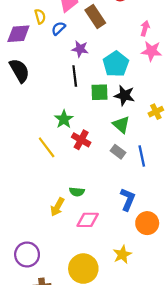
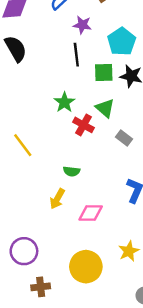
green triangle: (121, 125) -> (105, 108), moved
yellow line: (47, 147) -> (23, 145), moved
green semicircle: (77, 192) -> (72, 171), moved

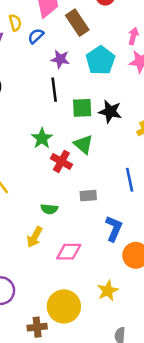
cyan pentagon: (122, 42) -> (100, 60), moved
gray rectangle: (124, 138) -> (88, 196), moved, turned -42
brown cross: (41, 287) -> (37, 327), moved

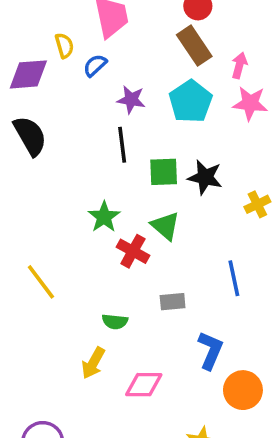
brown rectangle: (77, 23) -> (194, 46), moved

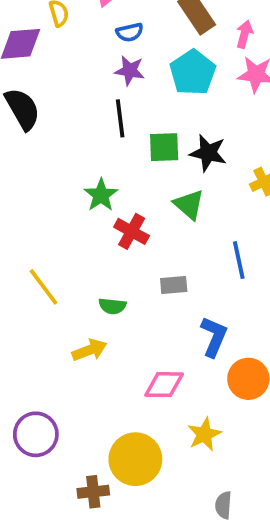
blue semicircle: (95, 65) -> (130, 32), moved, turned -150
green triangle: (165, 226) -> (189, 205), moved
yellow line: (41, 282) -> (43, 287), moved
yellow arrow: (93, 363) -> (89, 350), turned -140
pink diamond: (144, 385) -> (164, 385), moved

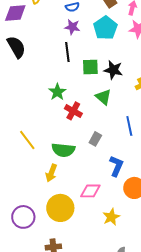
gray rectangle: (174, 285) -> (95, 139), turned -56
green semicircle: (112, 306) -> (63, 150), size x1.6
yellow arrow: (89, 350) -> (51, 173), turned 132
yellow circle: (135, 459) -> (60, 208), moved

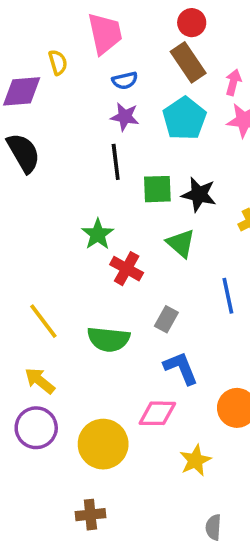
blue L-shape: (116, 166) -> (181, 368), moved, turned -45
yellow arrow: (51, 173) -> (40, 381), moved, turned 108
purple circle: (23, 217) -> (36, 428), moved

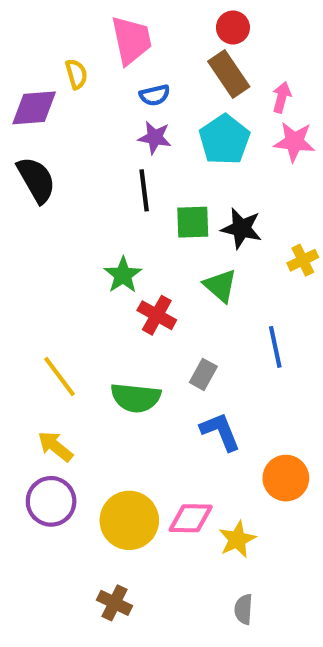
pink diamond: (157, 413) -> (191, 518), moved
brown cross: (90, 515) -> (114, 603), turned 32
gray semicircle: (213, 527) -> (244, 609), moved

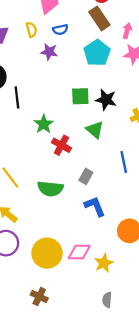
yellow semicircle: (76, 74) -> (31, 30), moved
purple star: (155, 137) -> (49, 52), moved
black line: (144, 190) -> (17, 97), moved

